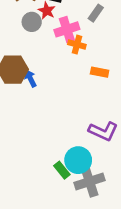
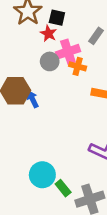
gray circle: (32, 22) -> (50, 61), moved
cyan circle: (78, 160) -> (42, 175), moved

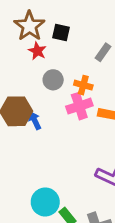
red star: (48, 33) -> (37, 51), moved
pink cross: (68, 52) -> (79, 106), moved

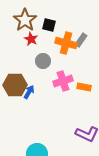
orange cross: (83, 85) -> (66, 43), moved, size x1.5
blue arrow: (35, 121) -> (29, 92), turned 56

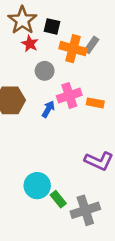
blue arrow: (29, 92) -> (48, 109), moved

